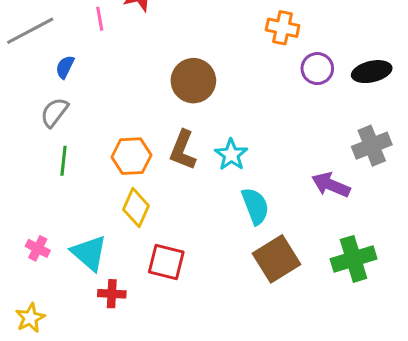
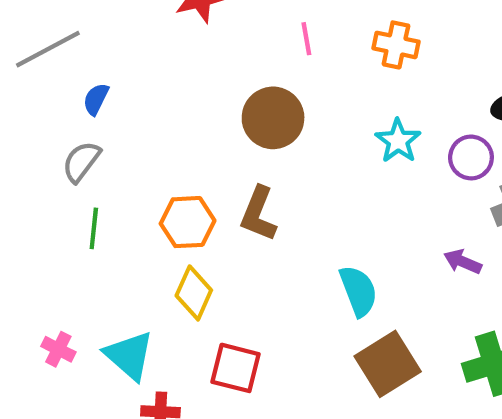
pink line: (100, 19) -> (306, 39), moved
purple circle: (317, 69) -> (471, 157), moved
cyan star: (231, 155) -> (398, 141), moved
purple arrow: (331, 185) -> (463, 262), size x0.7

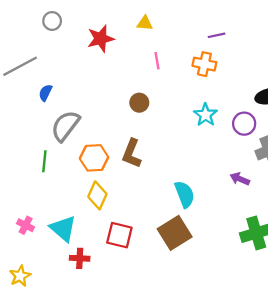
brown circle: (273, 118) -> (139, 103), size x0.6
gray semicircle: (81, 162) -> (65, 126), moved, size x1.4
brown square: (388, 364) -> (175, 233), moved

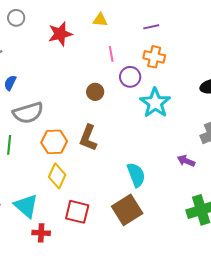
purple line: (217, 35) -> (151, 27), moved
cyan star: (206, 115) -> (155, 103), size x1.4
purple circle: (244, 124) -> (130, 77), moved
gray semicircle: (65, 126) -> (28, 113), turned -144

